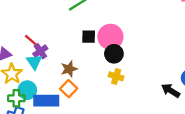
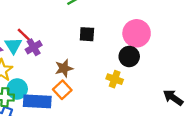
pink circle: (110, 37) -> (137, 33), moved
black circle: (114, 54) -> (129, 56), moved
cyan triangle: (34, 62) -> (13, 46), moved

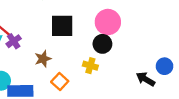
black square: (87, 34) -> (62, 26), size x1.6
orange square: (62, 90) -> (60, 81), moved

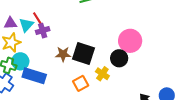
black square: (62, 26) -> (83, 53), moved
orange square: (60, 81) -> (81, 83), moved

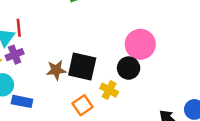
red line: (37, 19) -> (19, 28), turned 32
purple cross: (43, 31) -> (15, 55), moved
blue rectangle: (34, 76) -> (22, 101), size x0.7

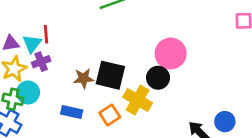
yellow cross: (109, 90) -> (138, 100), size x1.5
blue rectangle: (22, 101) -> (72, 112), moved

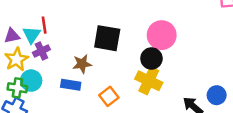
black square: (110, 75) -> (107, 38), moved
yellow cross: (138, 100) -> (149, 81), moved
blue rectangle: (72, 112) -> (71, 85), moved

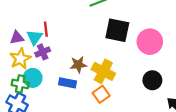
black square: (107, 38) -> (117, 30), moved
black circle: (151, 58) -> (152, 80), moved
yellow cross: (149, 81) -> (103, 71), moved

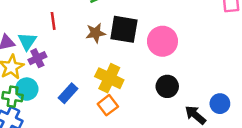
red line: (46, 29) -> (53, 21), moved
brown star: (78, 65) -> (96, 33), moved
blue rectangle: (68, 83) -> (68, 93), turned -56

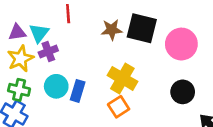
cyan circle: (27, 89) -> (56, 86), moved
blue rectangle: (68, 93) -> (78, 91), turned -30

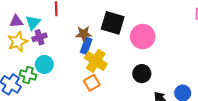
brown star: (112, 30) -> (84, 34), moved
green cross: (19, 90) -> (28, 75), moved
blue rectangle: (78, 91) -> (86, 46), moved

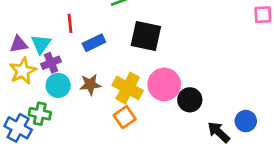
brown star: (84, 34) -> (90, 84), moved
pink circle: (143, 37) -> (164, 84), moved
blue rectangle: (86, 46) -> (94, 43), moved, turned 49
cyan circle: (44, 64) -> (58, 85), moved

